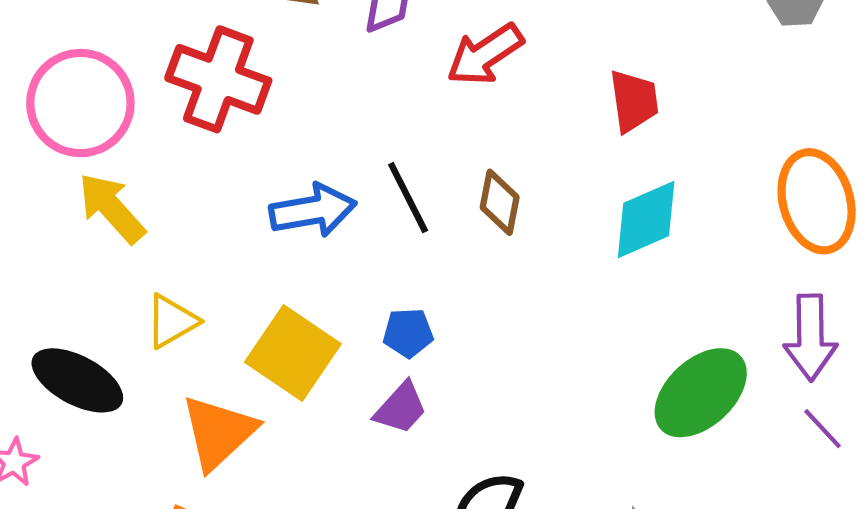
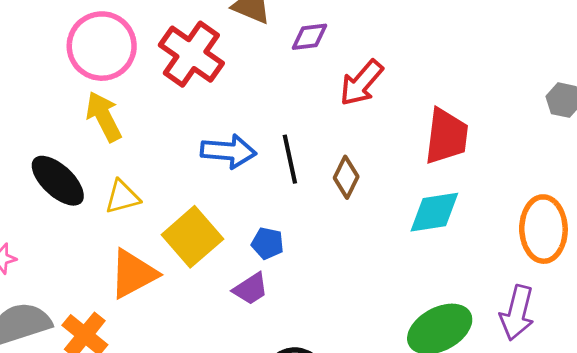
red arrow: (485, 54) -> (361, 83), turned -30
red trapezoid: (634, 101) -> (446, 136), size x1.4
black ellipse: (77, 380) -> (58, 181), moved

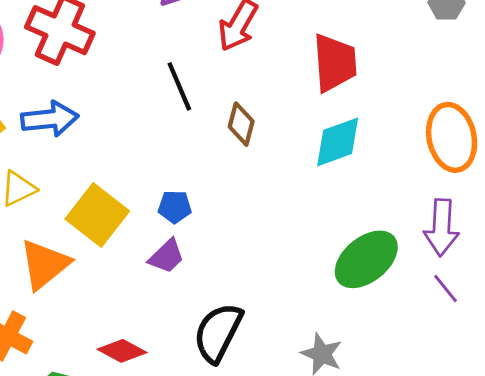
blue arrow: (229, 151) -> (50, 119), moved
black line: (290, 159) -> (179, 86), moved

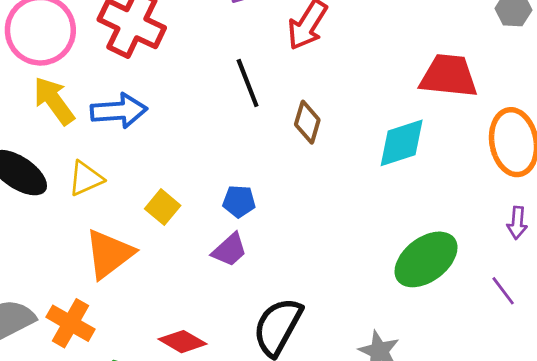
red trapezoid: (335, 63) -> (449, 76), moved, turned -82
yellow square: (97, 215) -> (163, 207), size x0.6
purple arrow: (442, 228) -> (517, 223), moved, size x0.6

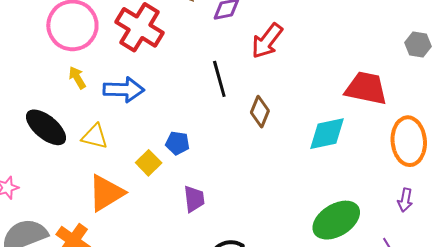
yellow arrow: (54, 101) -> (77, 78), size x0.6
yellow triangle: (86, 178) -> (95, 136), turned 32
blue pentagon: (239, 201) -> (177, 143), moved
purple trapezoid: (229, 250) -> (194, 199), turned -60

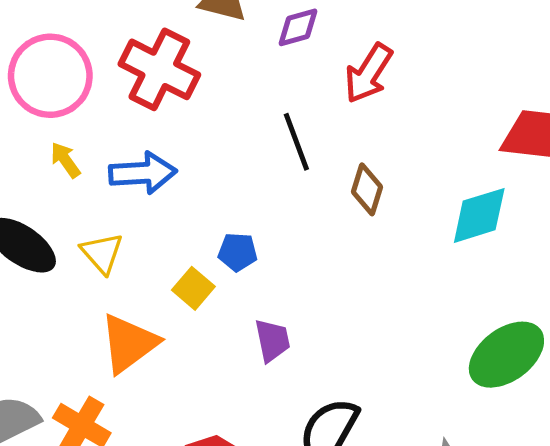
yellow triangle: (95, 136) -> (102, 253), turned 40

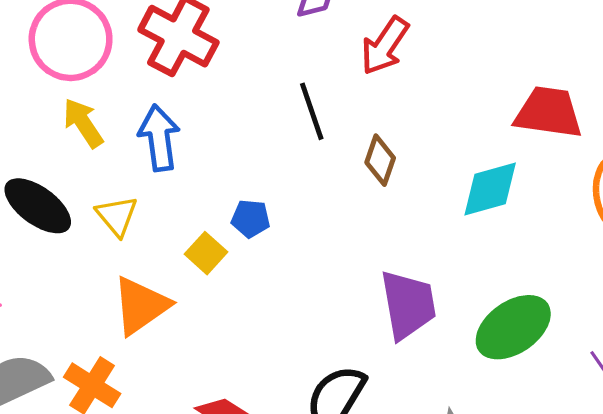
yellow arrow: (65, 160) -> (83, 123), size x1.4
blue arrow: (143, 173) -> (159, 138), turned -96
purple trapezoid: (272, 340) -> (408, 305), moved, size x1.6

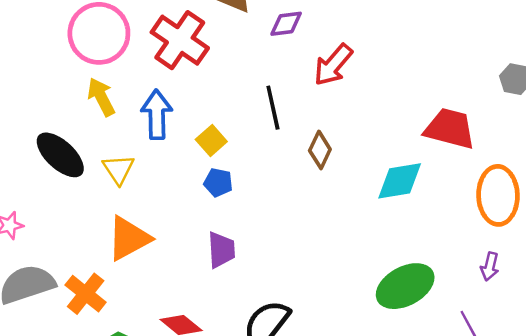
yellow square: (206, 253) -> (211, 141), moved
purple trapezoid: (408, 305) -> (221, 250), moved, size x0.7

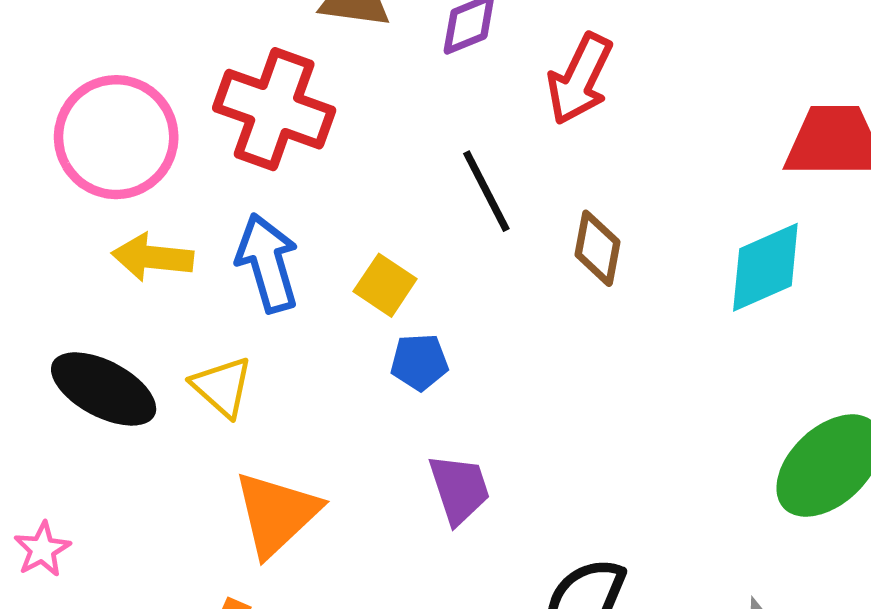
yellow arrow: (101, 97) -> (153, 257), turned -42

